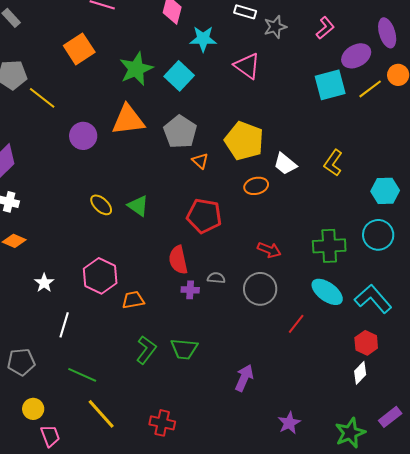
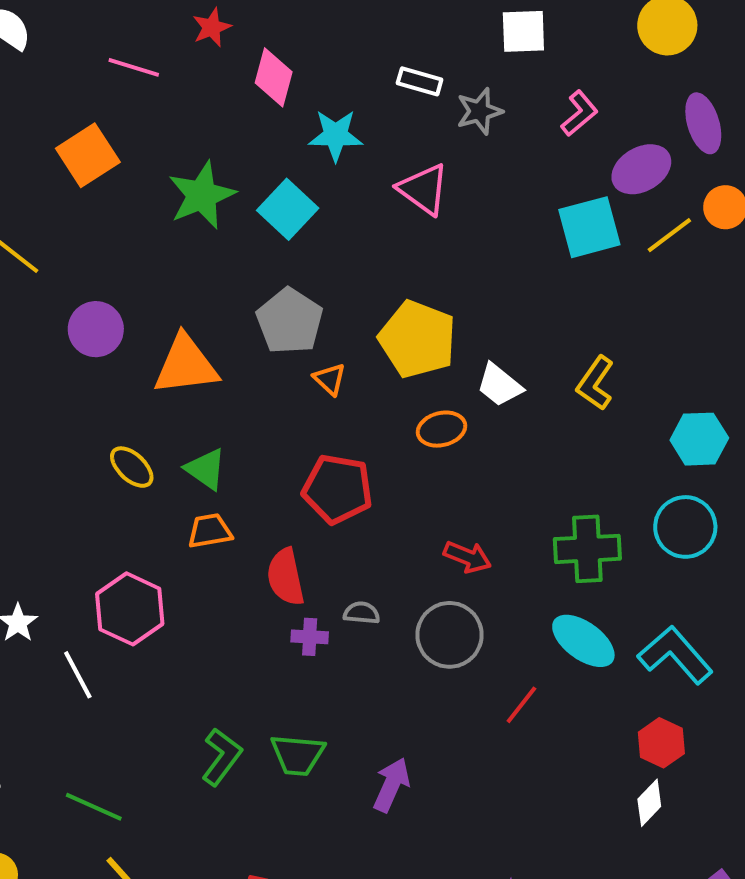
orange triangle: (128, 120) -> (186, 365), moved
orange trapezoid: (133, 300) -> (210, 531), moved
white line: (64, 325) -> (78, 675), moved, turned -45
purple arrow: (244, 378) -> (392, 785), moved

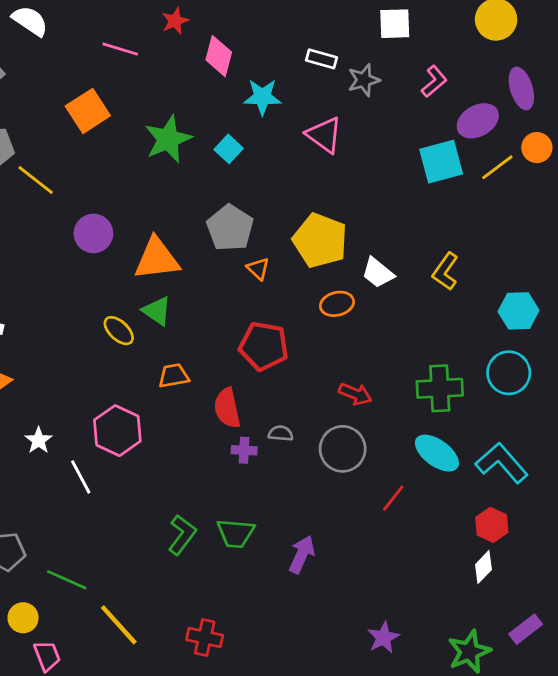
cyan square: (288, 209) -> (229, 149), size x0.7
green triangle: (206, 469) -> (157, 311), moved
green line: (94, 807) -> (67, 580), moved

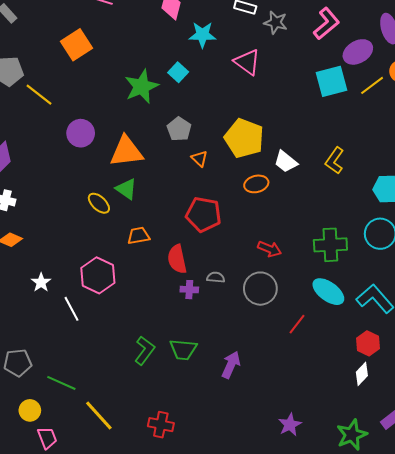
gray star: (364, 80) -> (276, 22), turned 30
pink L-shape: (434, 81) -> (326, 23), size x1.4
green star: (168, 139) -> (142, 86), moved
gray pentagon: (230, 228) -> (179, 129), size x0.7

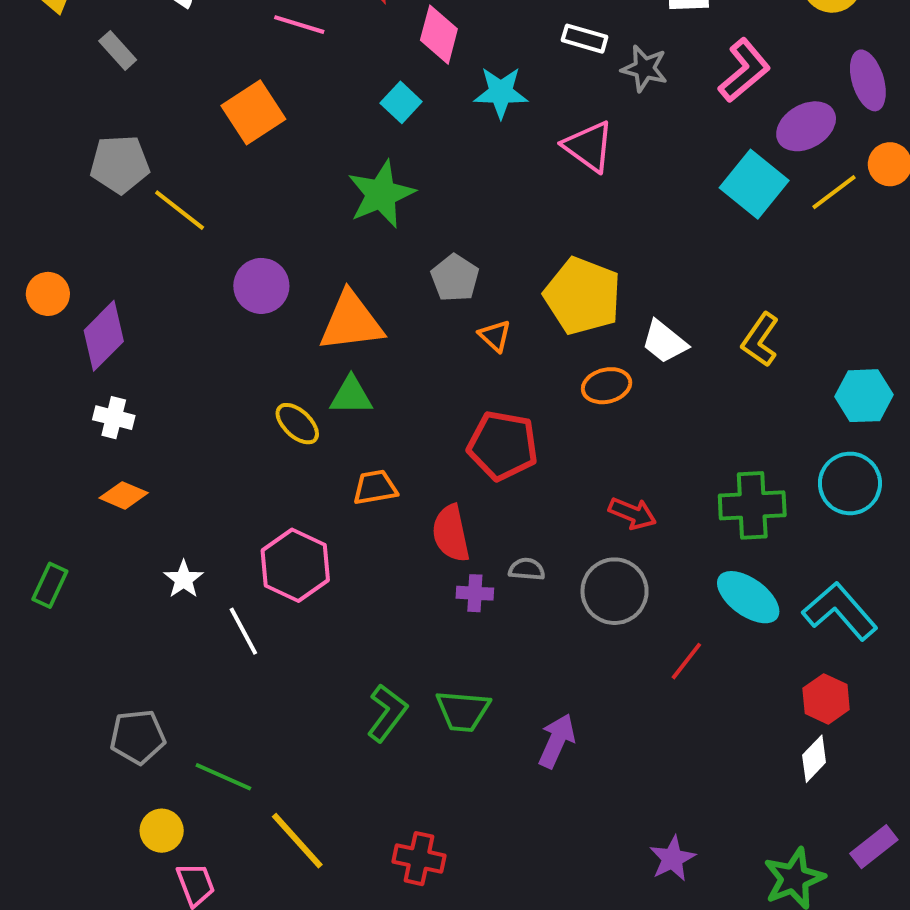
cyan square: (178, 72) -> (401, 102), moved
cyan square: (331, 81) -> (754, 184), turned -36
green triangle: (126, 189) -> (351, 396), turned -35

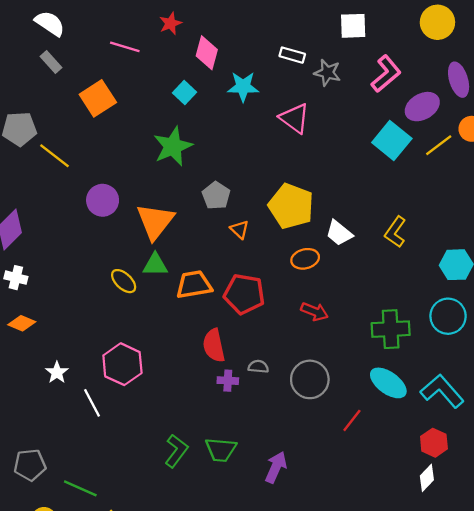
gray rectangle: (118, 50) -> (51, 62), moved
orange triangle: (351, 322) -> (155, 221), turned -45
orange trapezoid: (375, 487) -> (194, 285), moved, size x1.4
red arrow: (632, 513) -> (315, 312), moved

